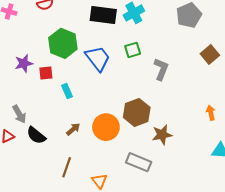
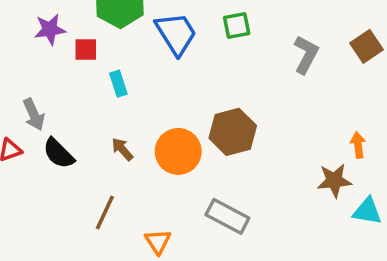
gray L-shape: (161, 69) -> (306, 55), moved
brown arrow: (73, 129) -> (122, 149), turned -96
brown star: (162, 135) -> (334, 181), moved

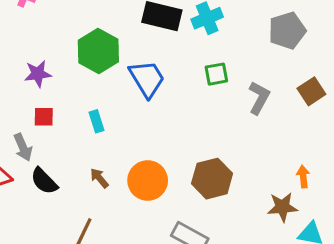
green square: (237, 26) -> (216, 74), moved
red square: (86, 49) -> (44, 117), moved
brown hexagon: (233, 132) -> (212, 179), moved

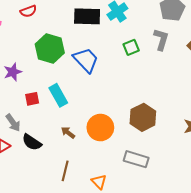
gray L-shape: (259, 98) -> (161, 39), moved
red square: (44, 117) -> (32, 99), moved
cyan rectangle: (96, 121) -> (58, 95), size x1.5

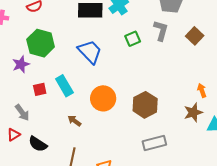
green hexagon: (50, 48) -> (41, 43), moved
orange circle: (100, 128) -> (103, 98), moved
black semicircle: (32, 142) -> (38, 144), moved
gray rectangle: (136, 159) -> (154, 143), moved, turned -30

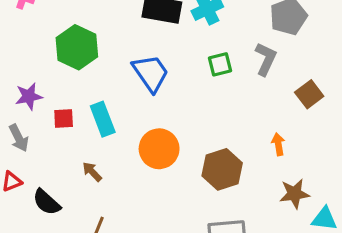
brown square: (195, 36) -> (309, 94), moved
purple star: (21, 64) -> (29, 96), moved
orange arrow: (202, 90) -> (278, 144), moved
gray arrow: (22, 113) -> (19, 138), moved
brown arrow: (74, 121) -> (92, 172), moved

